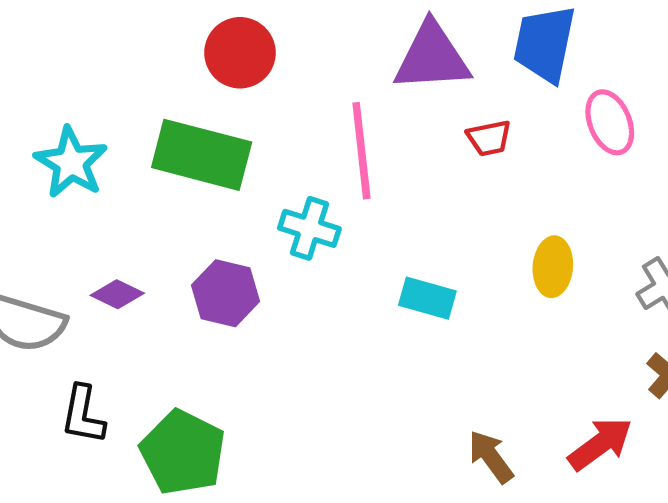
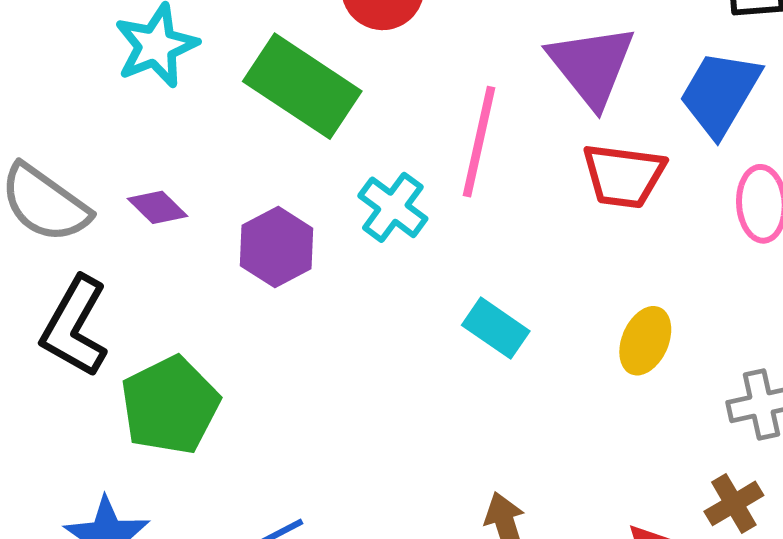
purple triangle: (432, 57) -> (592, 66), turned 36
red trapezoid: (489, 138) -> (624, 176), size x1.6
black L-shape: (83, 415) -> (75, 327), size x1.4

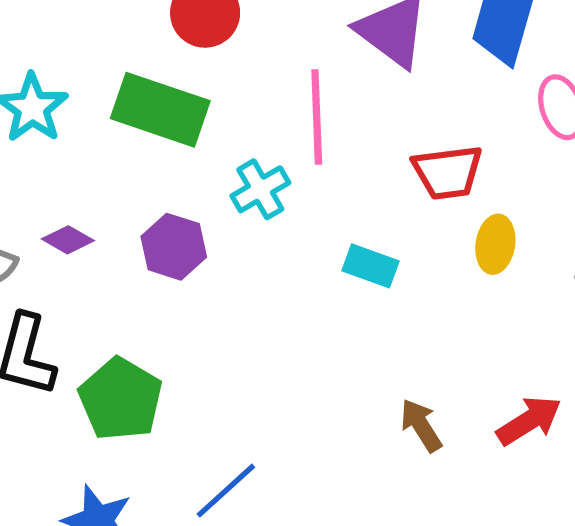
red trapezoid: (624, 176) -> (448, 172), moved
cyan cross: (393, 207) -> (260, 189), turned 38

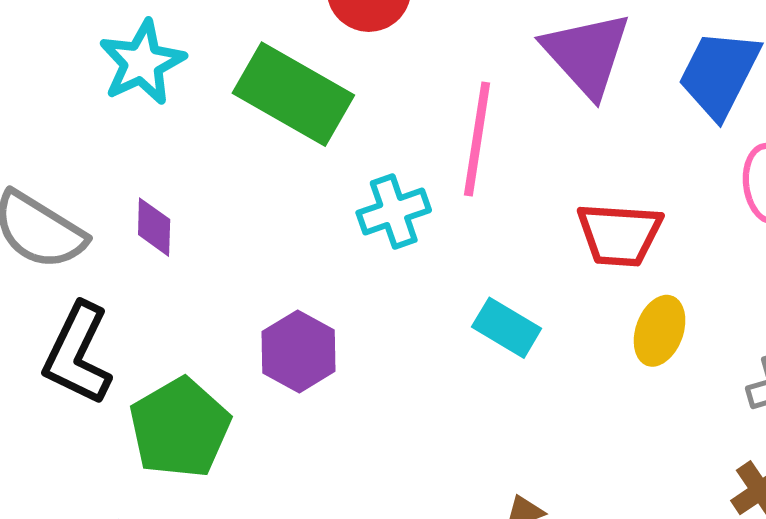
purple diamond: (68, 240) -> (154, 227), turned 51
purple hexagon: (174, 247) -> (298, 351), moved

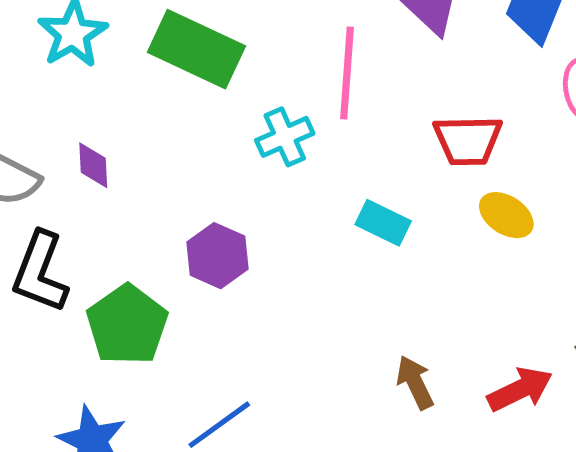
yellow ellipse: (660, 331) -> (506, 215), turned -72

